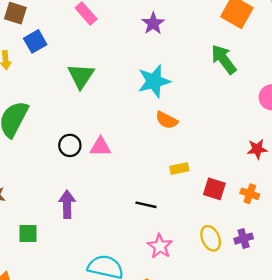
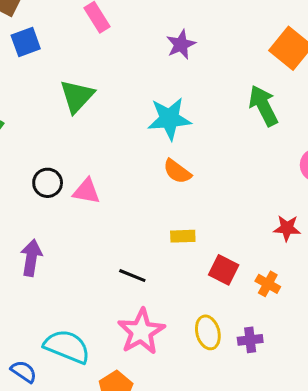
pink star: (160, 246) -> (141, 332), size x1.4

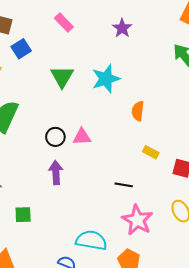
cyan star: (169, 119) -> (106, 79), moved
orange semicircle: (177, 171) -> (138, 111), turned 72
yellow rectangle: (183, 236) -> (151, 152), turned 42
purple arrow: (31, 258) -> (56, 173), moved

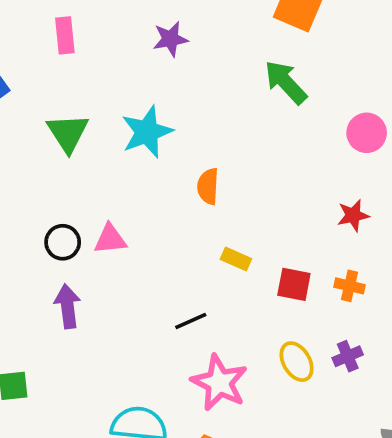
pink rectangle: (64, 22) -> (65, 35), turned 42
purple star: (122, 28) -> (170, 39), turned 30
black line: (124, 185) -> (191, 321), turned -30

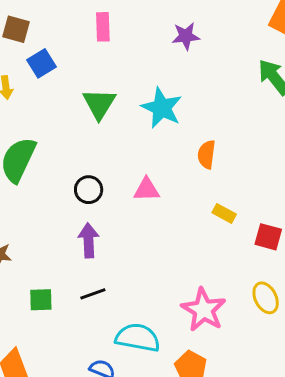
cyan star: (147, 132) -> (162, 108), turned -30
pink triangle: (110, 239) -> (147, 190), moved
black line: (191, 321) -> (93, 294), moved

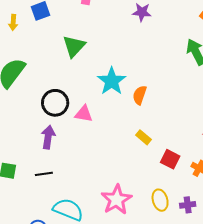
cyan star: (162, 108) -> (112, 81), moved
black circle: (89, 190) -> (55, 103), size x1.4
pink triangle: (147, 190) -> (84, 114), moved

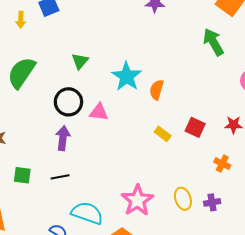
green triangle: (74, 46) -> (80, 61), moved, size x0.7
red square: (170, 159) -> (195, 127), moved

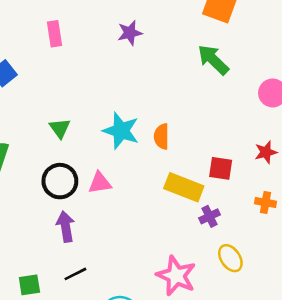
yellow rectangle: (163, 134) -> (184, 187), size x1.8
purple cross: (212, 202) -> (209, 216), moved

